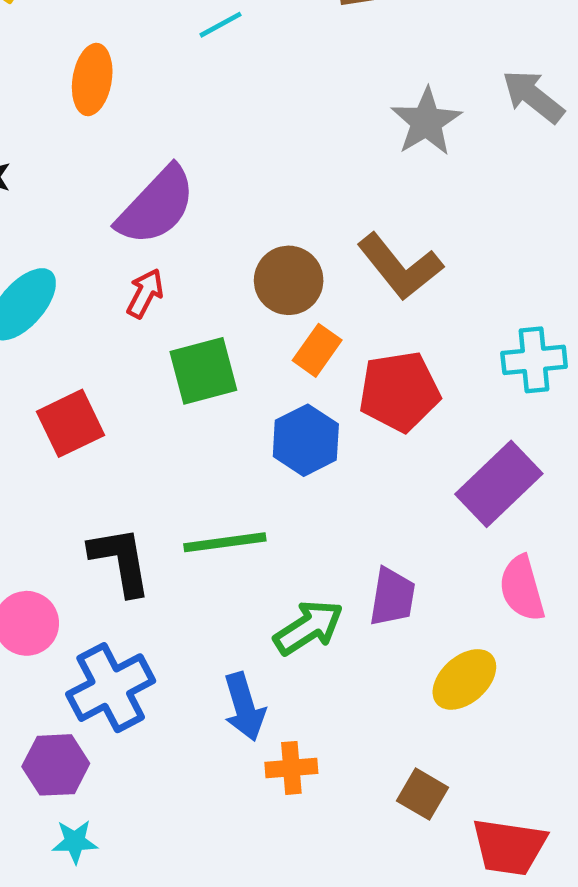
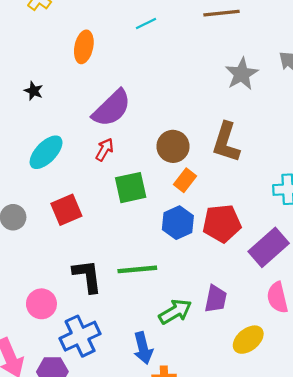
brown L-shape: (400, 267) -> (226, 142), turned 54
red pentagon: (399, 391) -> (222, 223), moved

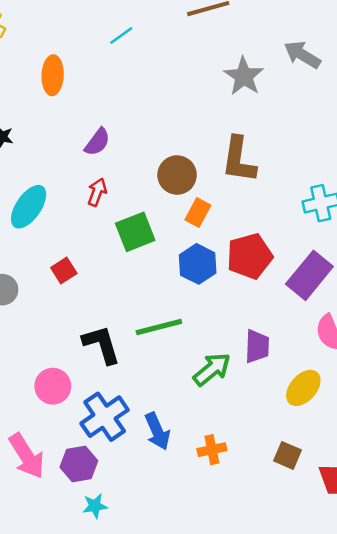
purple semicircle: (112, 108) -> (97, 142), size x0.6
red square: (66, 210) -> (64, 270), size x0.7
blue arrow: (143, 348) -> (157, 431), moved

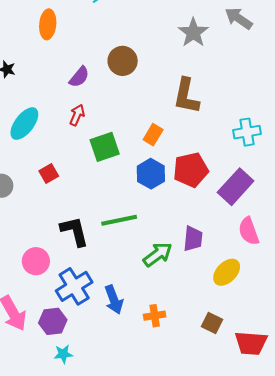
brown circle: (177, 175) -> (123, 61), moved

